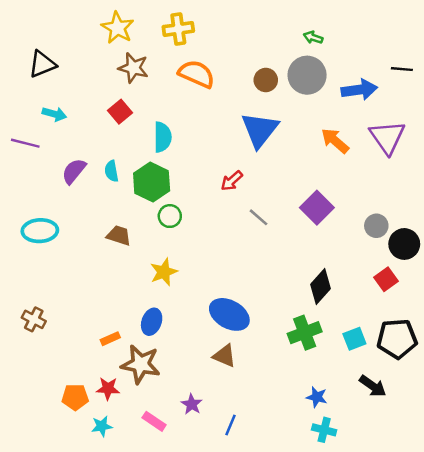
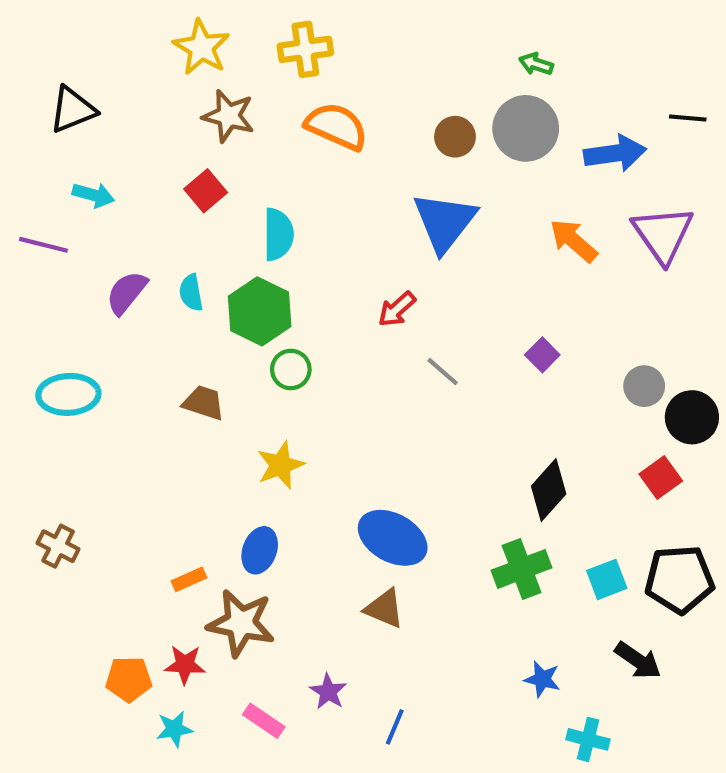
purple square: (317, 208) -> (542, 355), size x0.6
cyan cross: (324, 430) -> (588, 739), moved

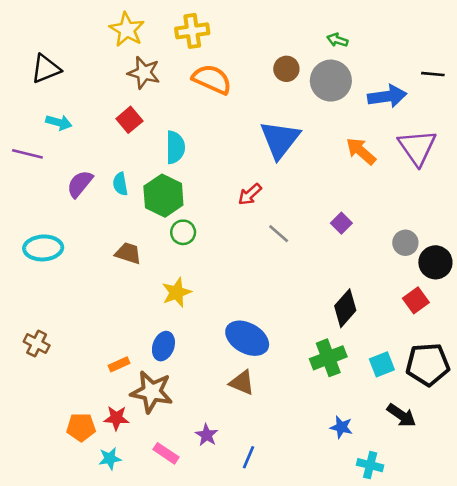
brown circle: (455, 137) -> (286, 69), moved

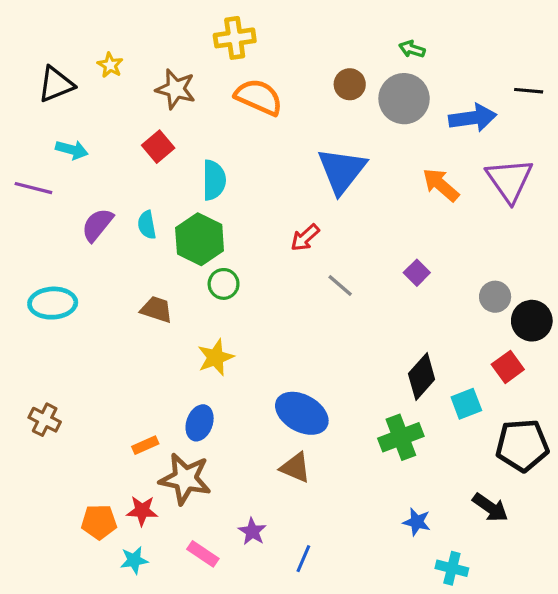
yellow star: (127, 30) -> (110, 65), moved, size x0.6
cyan square: (382, 364) -> (466, 404), moved

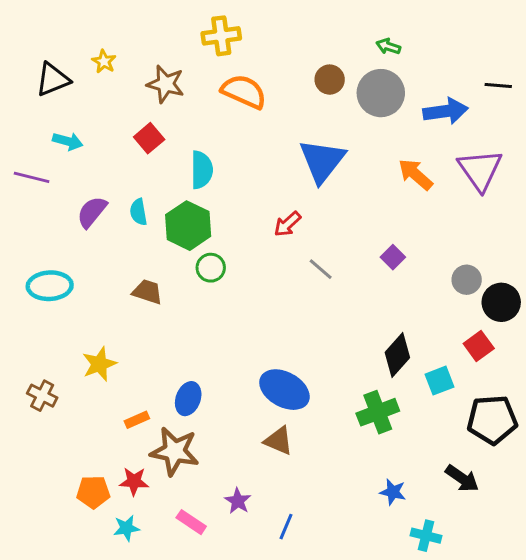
yellow star: (216, 357) -> (99, 364), moved

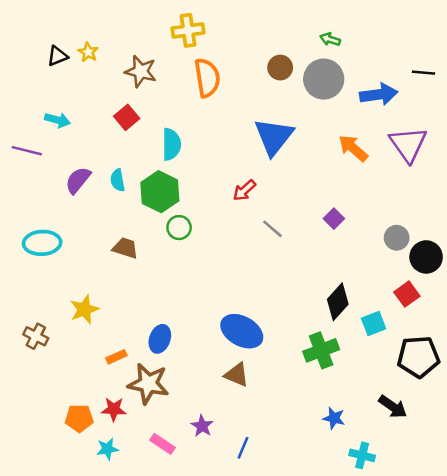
black triangle: (53, 80) -> (57, 56), moved, size x0.7
orange semicircle: (244, 92) -> (207, 78), turned 57

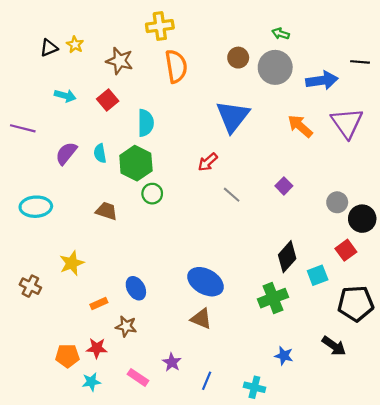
cyan arrow: (57, 120) -> (65, 96), moved
blue ellipse: (160, 339) -> (136, 288), turned -50
brown star: (148, 384) -> (126, 326), size x0.6
cyan cross: (362, 455) -> (254, 387), moved

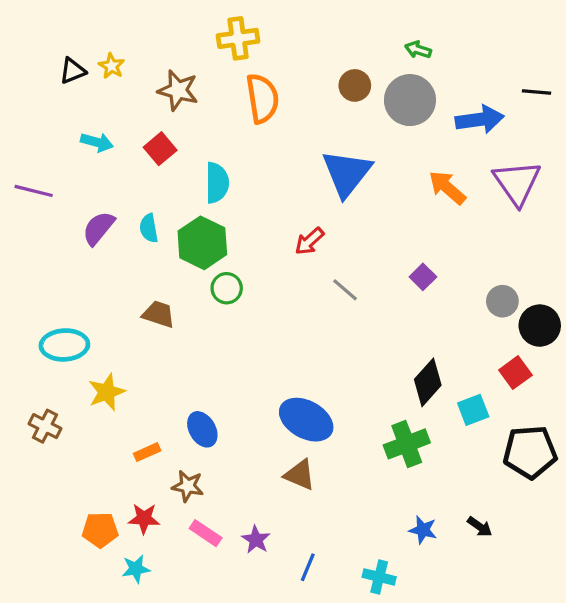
cyan ellipse: (36, 207) -> (64, 345), moved
black arrow: (334, 346) -> (480, 527), moved, size x0.7
pink rectangle: (138, 377) -> (206, 533), moved

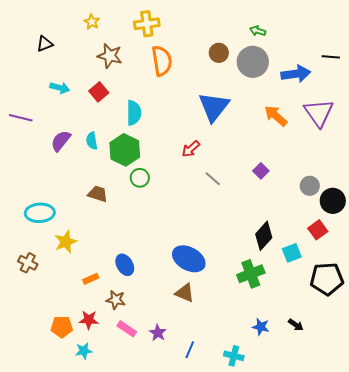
yellow star: (111, 66) -> (92, 22), moved

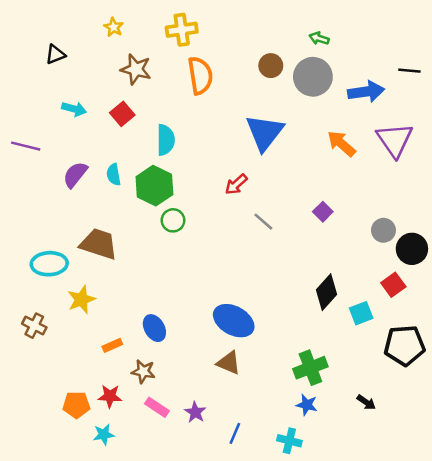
brown trapezoid: (98, 194) -> (99, 244), moved, size x1.5
green cross: (251, 274) -> (310, 368), moved
blue star: (261, 327) -> (307, 405), moved

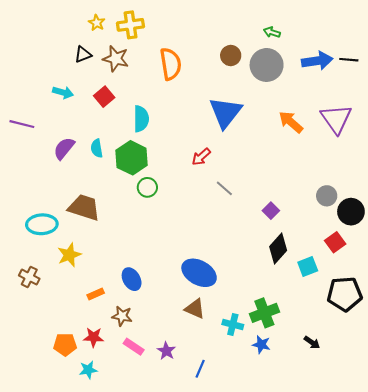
yellow cross: (182, 30) -> (130, 25), moved
black triangle: (55, 54) -> (83, 54), moved
blue arrow: (366, 92) -> (317, 61), moved
purple square: (323, 212) -> (271, 211), moved
cyan cross: (289, 441) -> (233, 324), moved

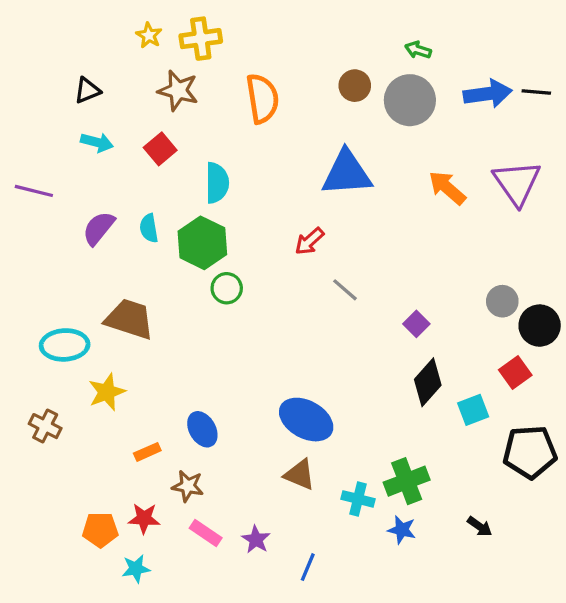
black triangle: (83, 54) -> (87, 90), moved
blue triangle: (225, 112) -> (347, 173), turned 48

